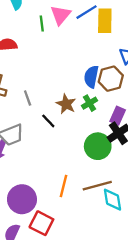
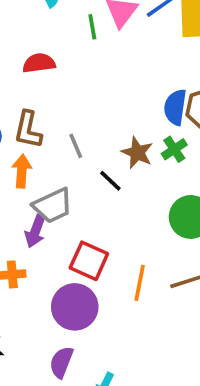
red square: (41, 223) -> (89, 261), moved

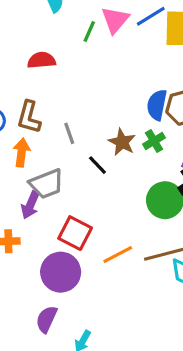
green line: (92, 27) -> (89, 32), turned 30
orange line: (140, 283) -> (118, 254), turned 48

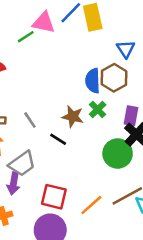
pink triangle: (115, 20) -> (44, 23), turned -45
green line: (89, 32) -> (26, 37), turned 48

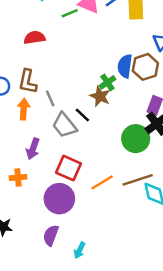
green cross: (98, 109) -> (107, 82), moved
gray line: (30, 120) -> (50, 98), moved
gray trapezoid: (22, 164) -> (64, 125), moved, turned 76

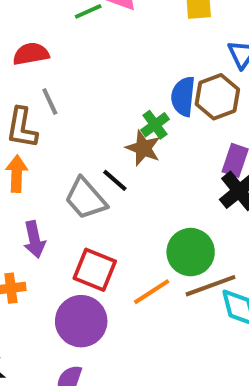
gray line: (50, 98) -> (50, 101), moved
green circle: (136, 139) -> (191, 252), moved
purple arrow: (33, 149) -> (34, 239), turned -30

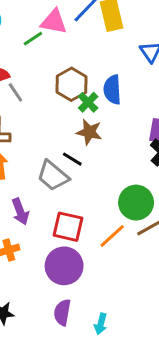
brown hexagon: (217, 97) -> (71, 84), moved
gray line: (50, 101) -> (15, 92), moved
green cross: (155, 125) -> (88, 102), moved

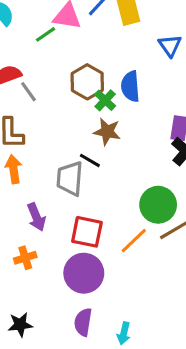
gray trapezoid: (53, 176) -> (70, 178), turned 56

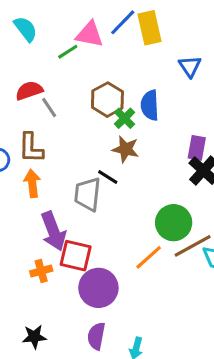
purple arrow: (36, 217) -> (53, 231), size x1.4
red square: (87, 232) -> (76, 256), moved

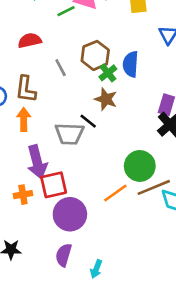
gray line: (49, 108) -> (61, 68), moved
gray trapezoid: (87, 194) -> (69, 134), turned -100
red square: (76, 256) -> (54, 185), turned -32

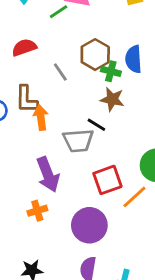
green cross: (108, 73) -> (111, 71), turned -30
orange arrow: (24, 119) -> (41, 118), moved
red square: (54, 185) -> (107, 180), moved

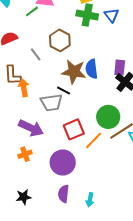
blue semicircle: (134, 59) -> (92, 69), moved
green cross: (111, 71) -> (87, 15), moved, size x1.5
brown star: (112, 99) -> (74, 72), size x1.4
purple arrow: (48, 174) -> (31, 128), turned -40

